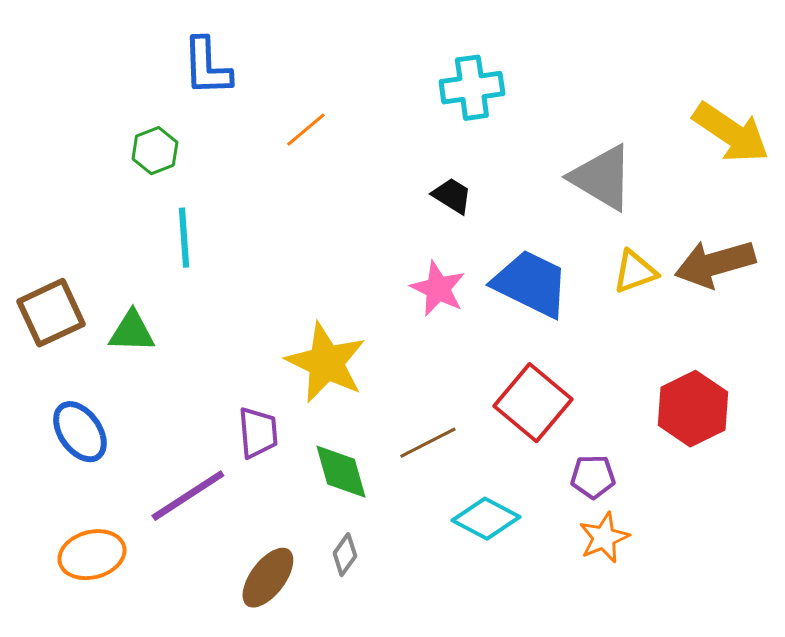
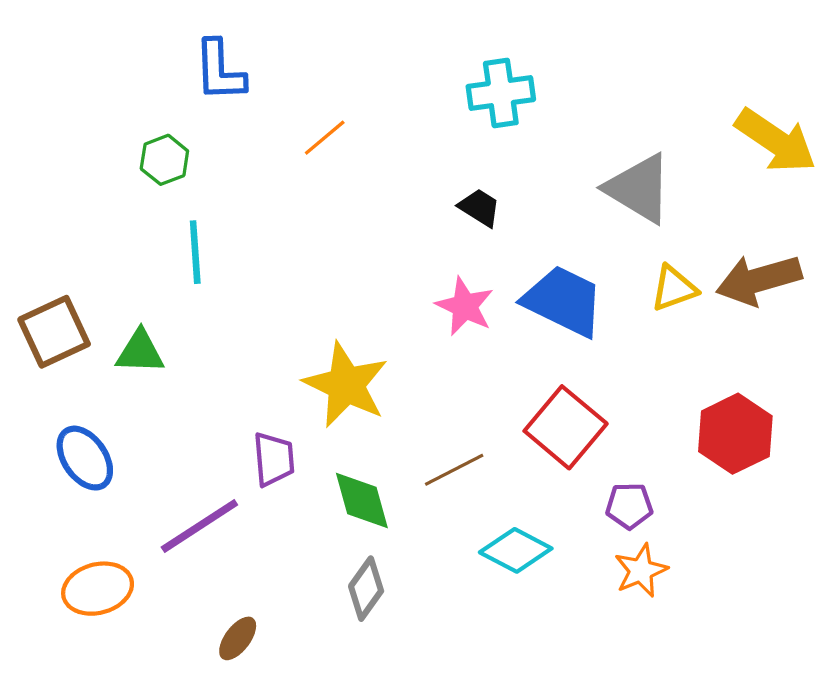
gray diamond: (345, 555) -> (366, 589), size x1.4
brown ellipse: (268, 578) -> (238, 638), moved, size x0.7

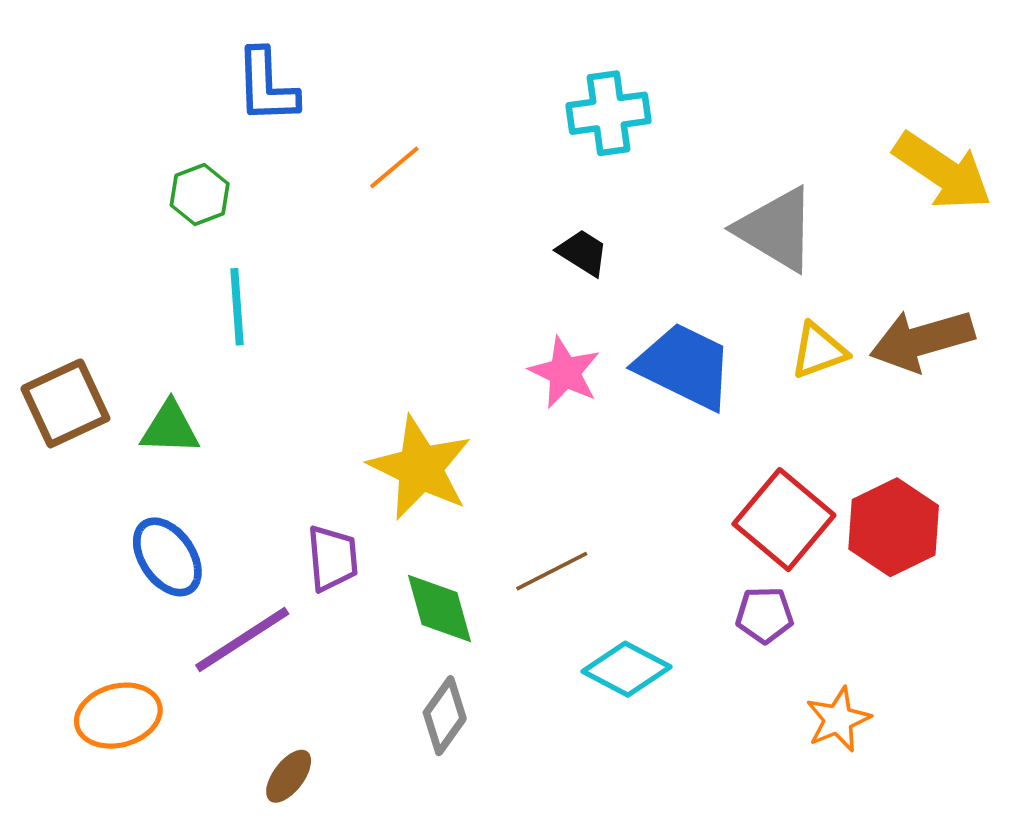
red square: (566, 427) -> (784, 520), moved
blue ellipse: (85, 458) -> (167, 557), moved
orange star: (641, 571) -> (838, 719), moved

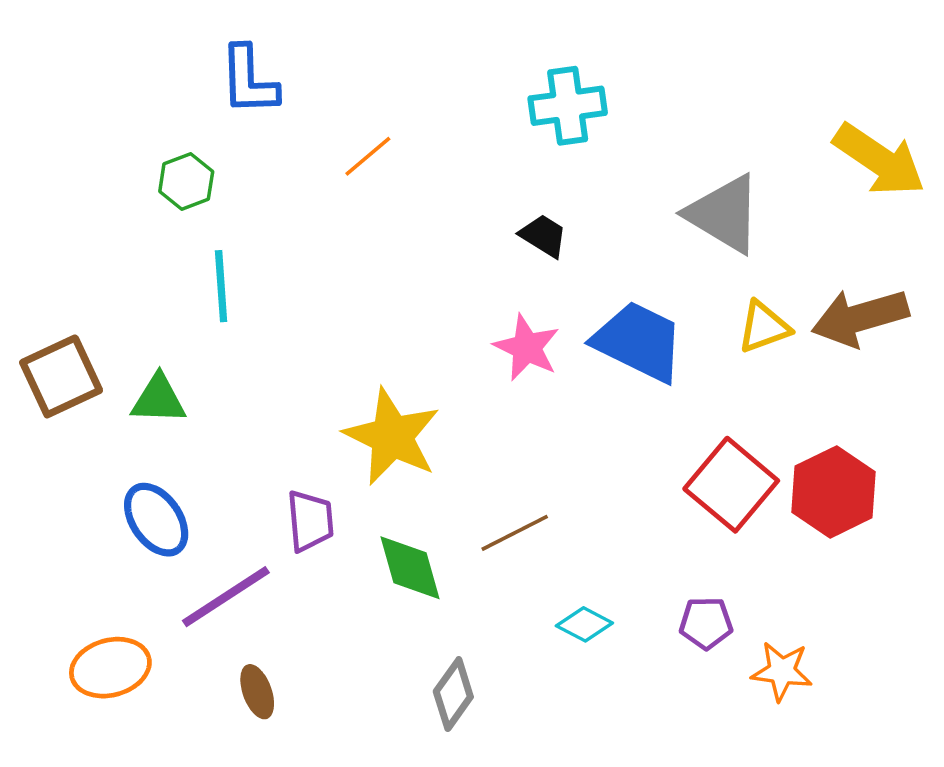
purple pentagon: (765, 615) -> (706, 623), moved
cyan diamond: (627, 669) -> (584, 624), size x0.7
gray diamond: (445, 716) -> (453, 694), moved
orange star: (838, 719) -> (782, 671), turned 30
brown ellipse: (289, 776) -> (257, 692), moved, turned -57

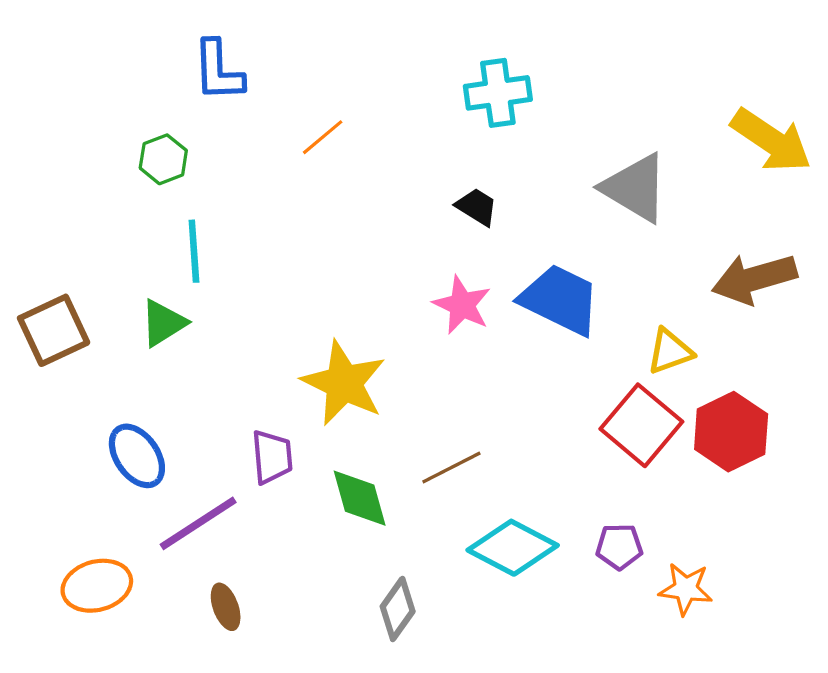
yellow triangle: (764, 327) -> (670, 351), moved
green triangle: (159, 399) -> (163, 323), moved, turned -34
cyan diamond: (584, 624) -> (513, 548), size x1.8

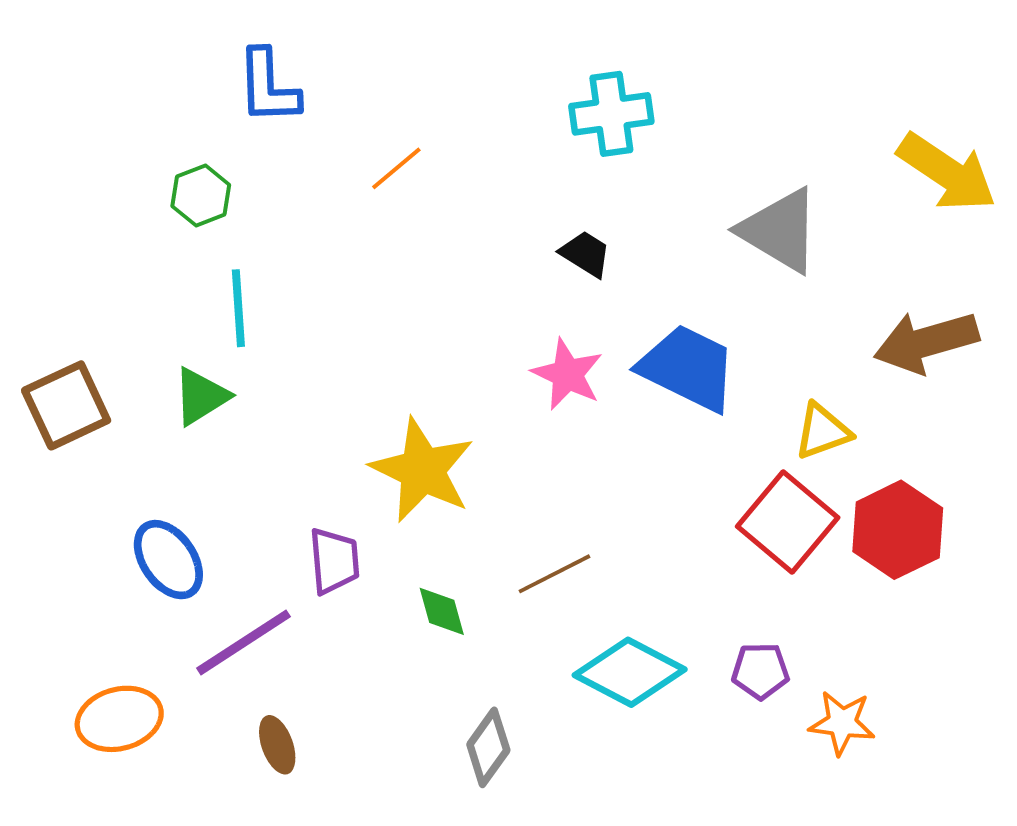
green diamond: (360, 498) -> (442, 611), size x0.7

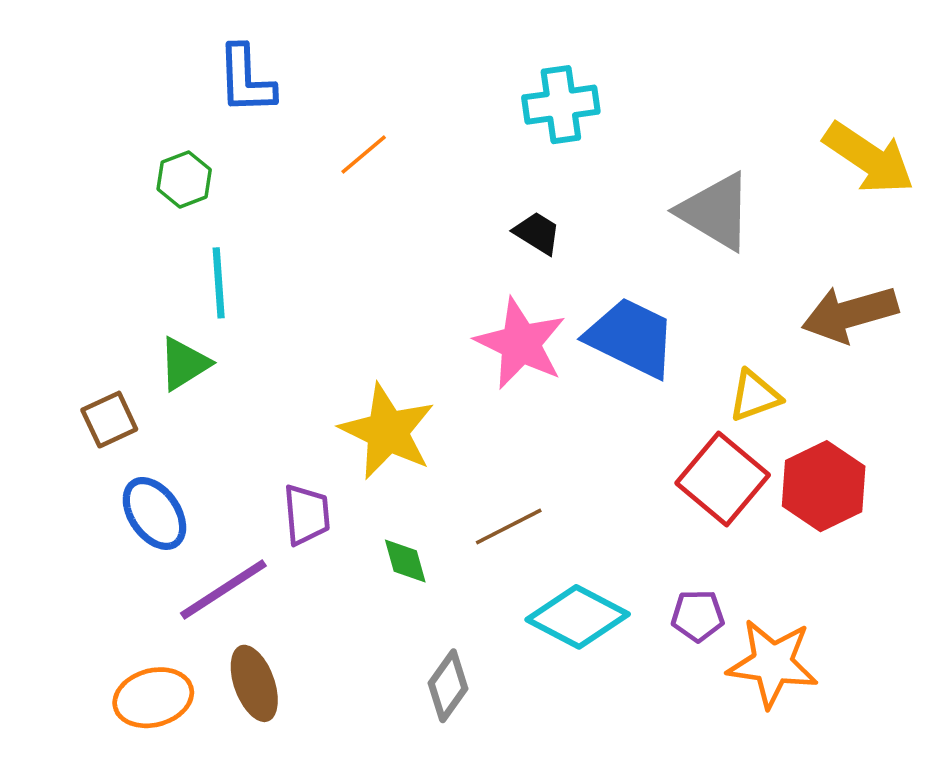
pink star: (567, 374) -> (521, 343), size x1.4
brown square: (66, 405) -> (109, 420), moved, size x0.7
orange ellipse: (119, 719) -> (153, 698), moved
orange star: (842, 723) -> (773, 663), size x1.5
brown ellipse: (277, 745) -> (254, 683), size x1.4

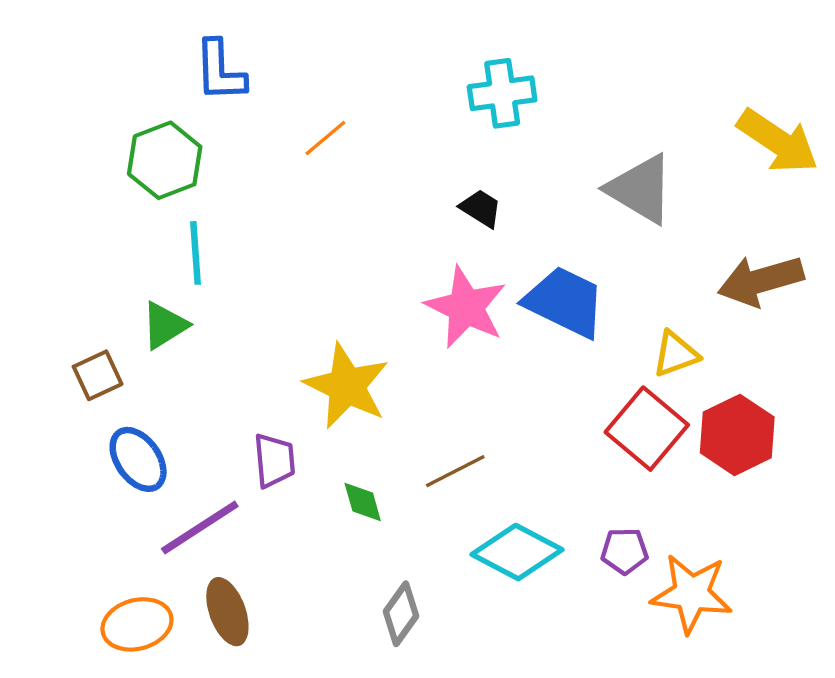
green hexagon: (184, 179) -> (165, 160), size x1.5

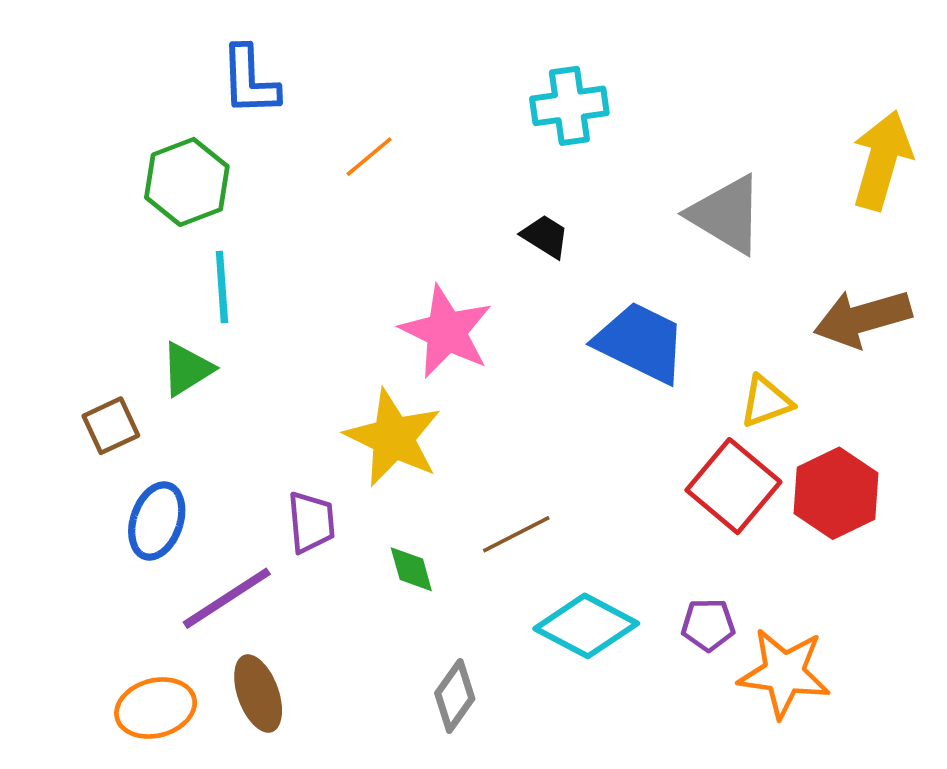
yellow arrow: (778, 141) -> (882, 160), turned -108
pink star: (466, 307) -> (446, 332), moved
blue ellipse: (138, 459) -> (157, 521), turned 54

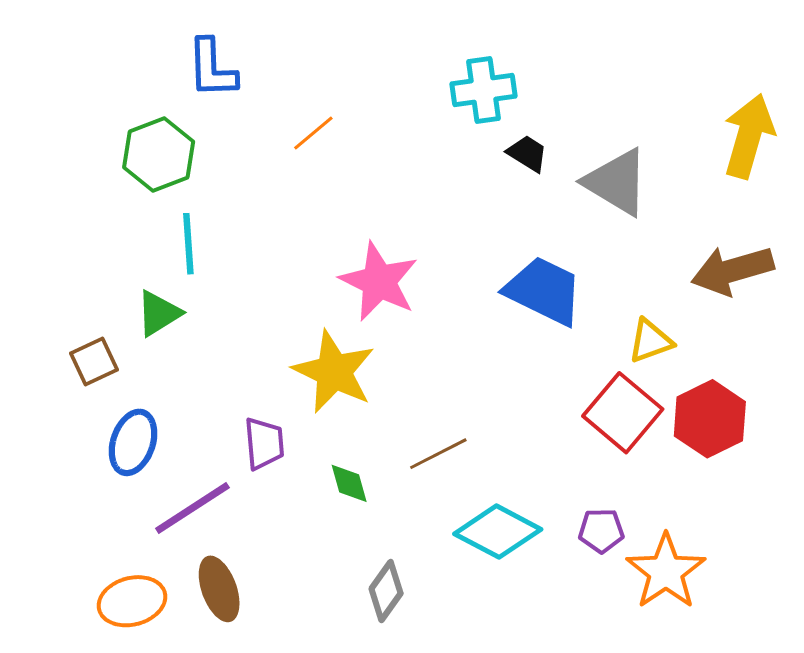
black trapezoid: (545, 236) -> (527, 153), moved
orange star: (784, 673) -> (666, 572), turned 30

